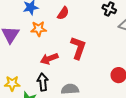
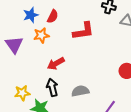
red semicircle: (63, 13) -> (53, 16), moved
red L-shape: (78, 48) -> (83, 31), moved, turned 70

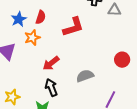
gray semicircle: (80, 91) -> (85, 76), moved
yellow star: (22, 93) -> (12, 97), moved

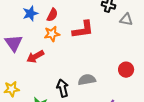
orange star: (32, 38) -> (52, 34), moved
red arrow: (51, 63) -> (35, 57), moved
black arrow: (51, 87) -> (63, 88), moved

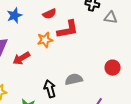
red semicircle: (52, 15) -> (49, 14), moved, turned 40
orange star: (52, 34) -> (45, 40), moved

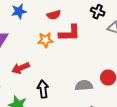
red arrow: (21, 58) -> (21, 68), moved
gray semicircle: (74, 79) -> (84, 85), moved

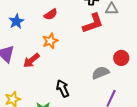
red L-shape: (70, 33) -> (93, 23), moved
red arrow: (21, 68) -> (31, 60), moved

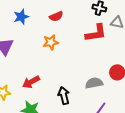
red arrow: (31, 60) -> (31, 82), moved
black arrow: (63, 88) -> (64, 96), moved

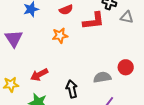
red L-shape: (96, 33) -> (94, 21), moved

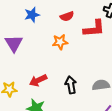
black arrow: (72, 89) -> (71, 85), moved

